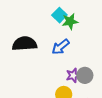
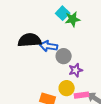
blue arrow: (61, 47) -> (49, 46), moved, turned 48
gray circle: (85, 75) -> (64, 56), moved

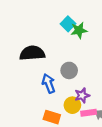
blue arrow: (49, 46) -> (49, 83), moved, turned 60
purple star: (76, 70) -> (82, 95), moved

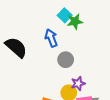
black semicircle: (32, 53) -> (16, 47), moved, turned 45
blue arrow: (49, 83) -> (51, 38), moved

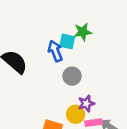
cyan square: (65, 15) -> (67, 41), moved, turned -32

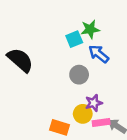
cyan square: (67, 41) -> (74, 39), turned -35
blue arrow: (55, 51) -> (99, 54), moved, turned -30

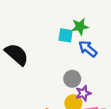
cyan square: (74, 39) -> (66, 35), turned 32
gray circle: (79, 75) -> (72, 79), moved

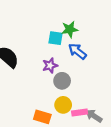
purple star: (83, 93) -> (50, 65), moved

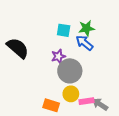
green star: (70, 29) -> (86, 28), moved
gray circle: (62, 81) -> (70, 71), size x1.5

